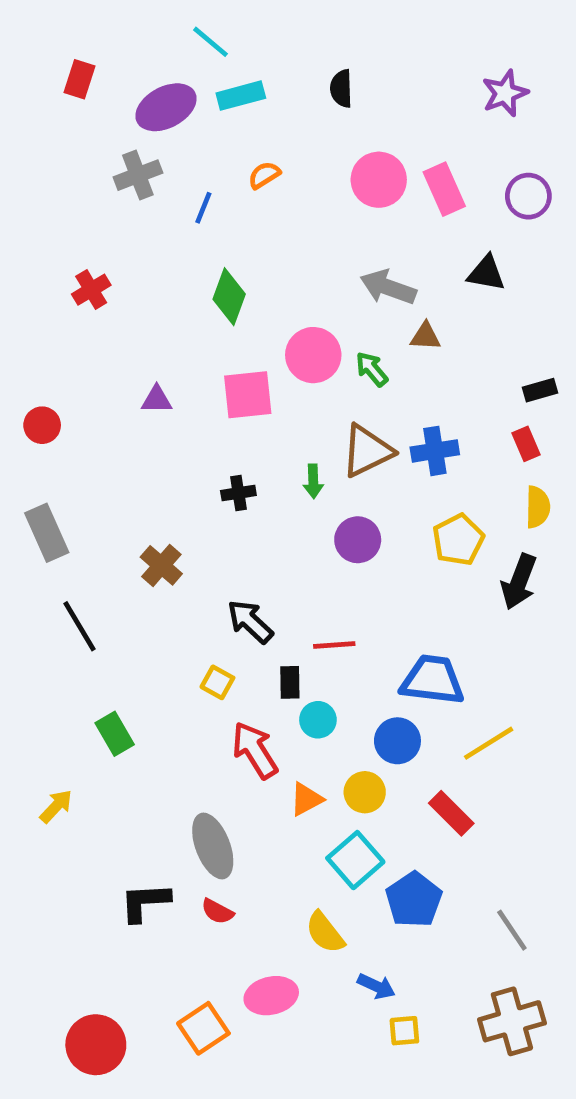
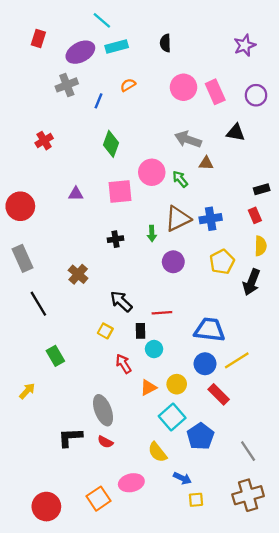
red circle: (42, 425) -> (20, 206), size x1.6
blue circle: (397, 741) -> (205, 364), moved
red arrow: (255, 750) -> (123, 364), size x0.7

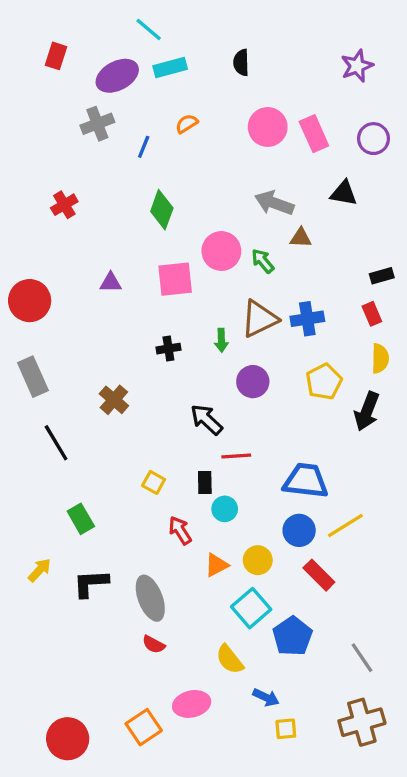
black arrow: (121, 301) -> (206, 420), moved
black L-shape: (70, 437) -> (91, 583), moved

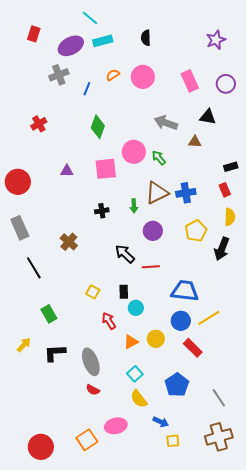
pink circle: (268, 127) -> (143, 77), moved
brown triangle: (301, 238) -> (195, 142), moved
red line: (236, 456) -> (151, 267), moved
cyan square: (251, 608) -> (135, 374), moved, size x0.7

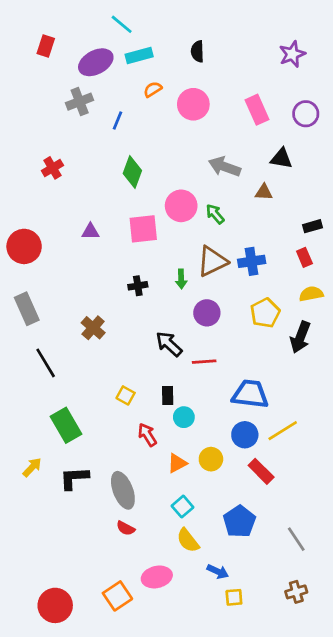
orange semicircle: (113, 75) -> (153, 89), moved
yellow semicircle: (230, 217) -> (311, 294), turned -102
green rectangle: (49, 314) -> (66, 425), size x1.4
brown cross: (219, 437) -> (296, 592), size x0.6

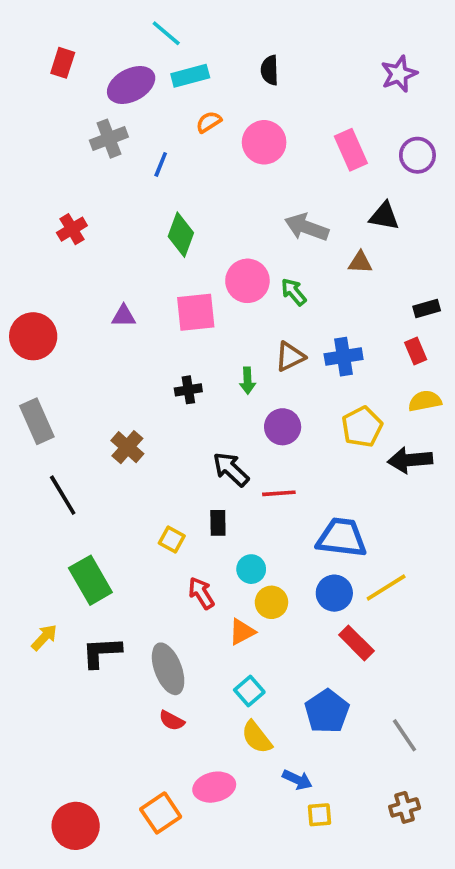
brown triangle: (212, 261) -> (290, 357), size x0.7
black arrow: (300, 337) -> (410, 460), turned 64
black rectangle: (168, 395) -> (218, 523), moved
yellow circle: (211, 459) -> (271, 602), moved

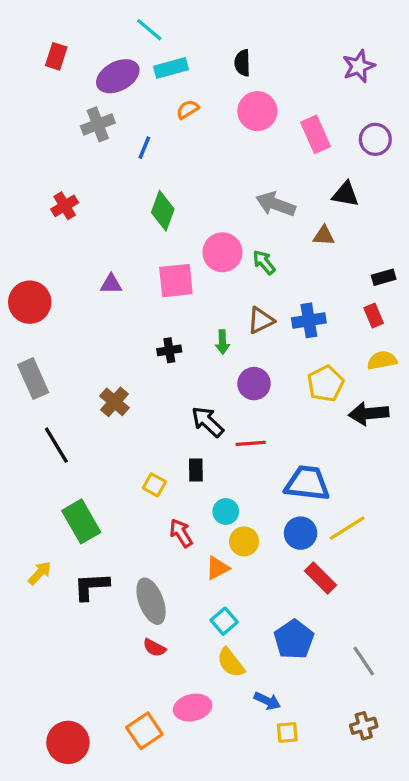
pink circle: (264, 142) -> (257, 111), moved

